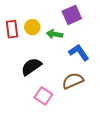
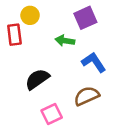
yellow circle: (32, 27) -> (30, 15), moved
pink square: (43, 96) -> (52, 114), turned 30

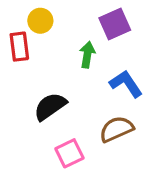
green arrow: (65, 41) -> (87, 55), turned 90

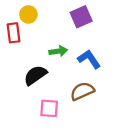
green arrow: (87, 55) -> (58, 51), moved, turned 72
pink square: (69, 153) -> (49, 108), turned 30

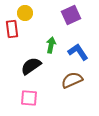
green arrow: (58, 51) -> (51, 45), turned -70
pink square: (49, 108) -> (29, 98), moved

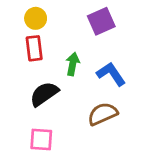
red rectangle: (12, 29) -> (34, 48), moved

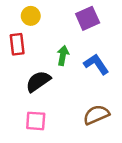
red rectangle: (34, 48) -> (17, 44), moved
brown semicircle: (103, 114) -> (96, 115), moved

